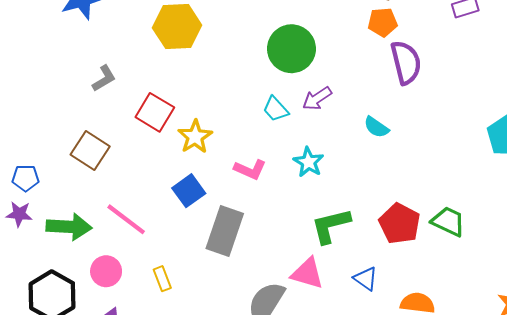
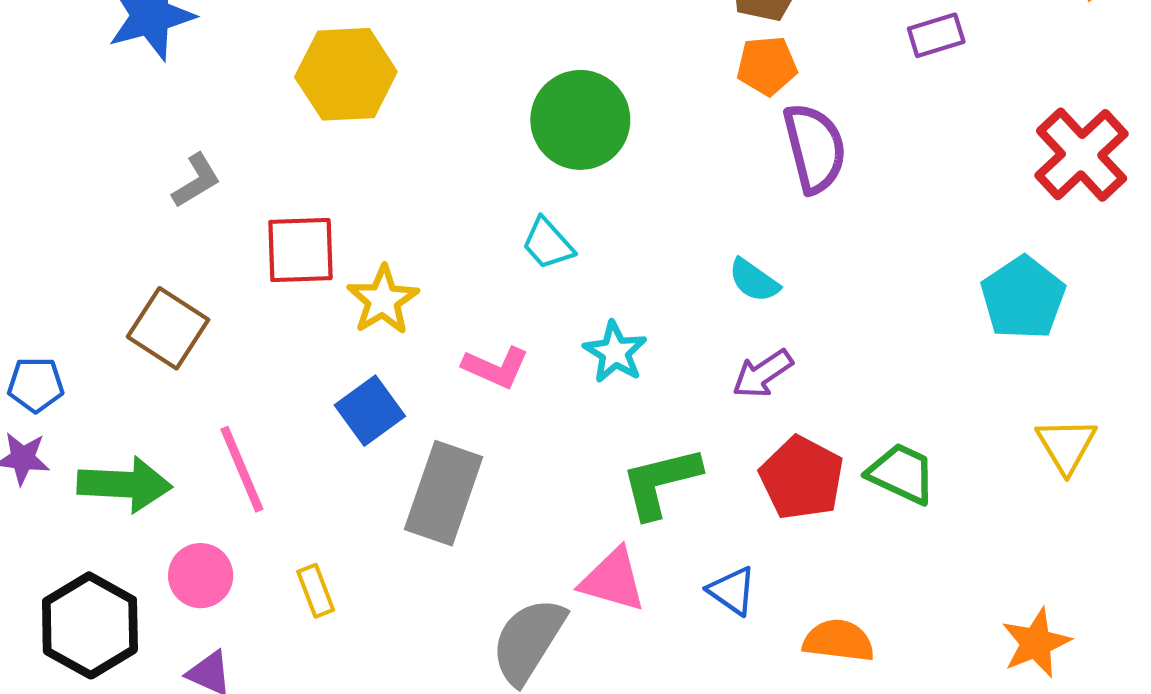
purple arrow: (317, 99) -> (763, 374), moved
red square: (155, 112) -> (300, 250), turned -33
pink line: (126, 219) -> (242, 469), turned 30

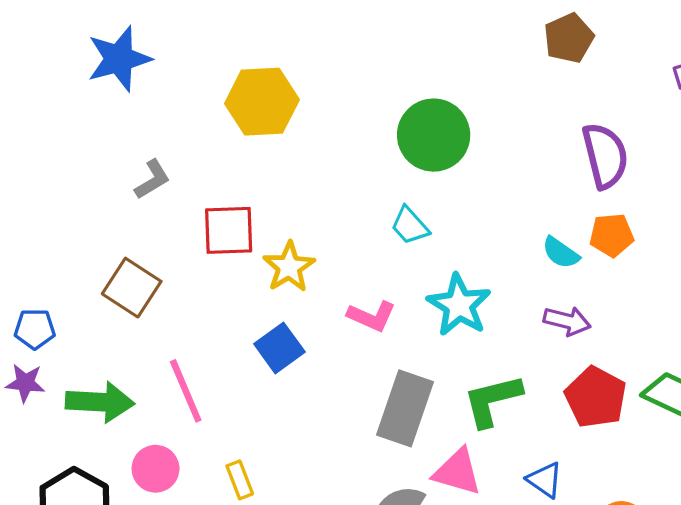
orange pentagon: (767, 66) -> (612, 235), moved
cyan star: (615, 352) -> (459, 305), size x1.4
purple arrow: (763, 374) -> (567, 321), turned -132
gray rectangle: (444, 493) -> (405, 408), moved

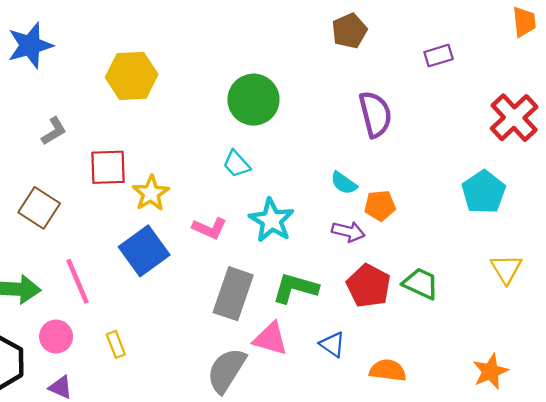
orange pentagon: (612, 235) -> (380, 206), moved
blue square: (279, 348) -> (144, 251), size x1.4
green L-shape: (492, 400) -> (295, 288), turned 30

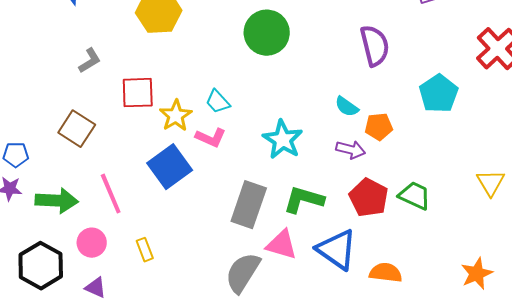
cyan trapezoid: (237, 164) -> (218, 102), moved
cyan pentagon: (484, 192) -> (439, 94), moved
pink L-shape: (210, 228) -> (211, 138), moved
blue triangle: (332, 344) -> (337, 250), size x1.8

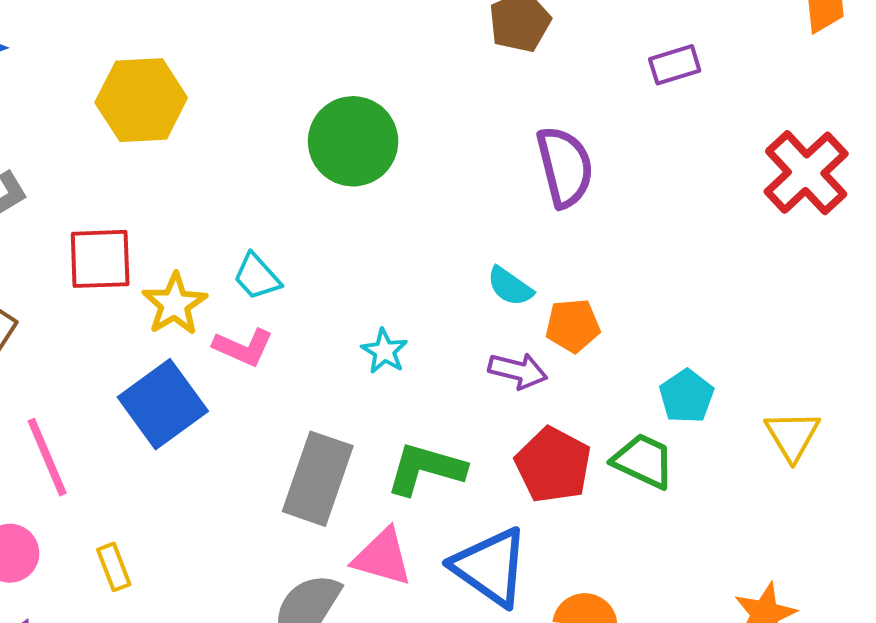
cyan pentagon: (439, 94) -> (686, 396), moved, size x0.7
cyan star: (283, 140) -> (384, 351), size x0.6

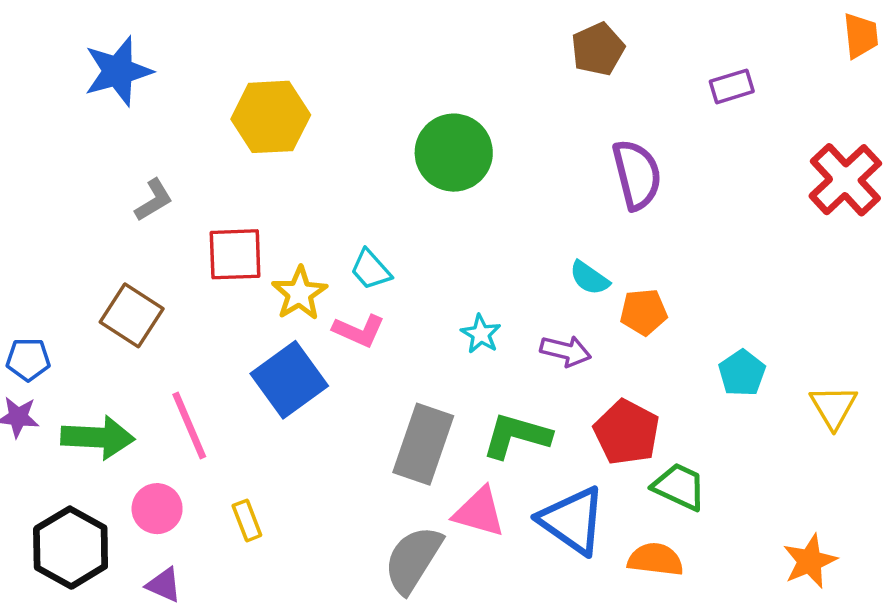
purple arrow: (518, 371) -> (566, 351), moved
green trapezoid: (643, 461) -> (679, 487), moved

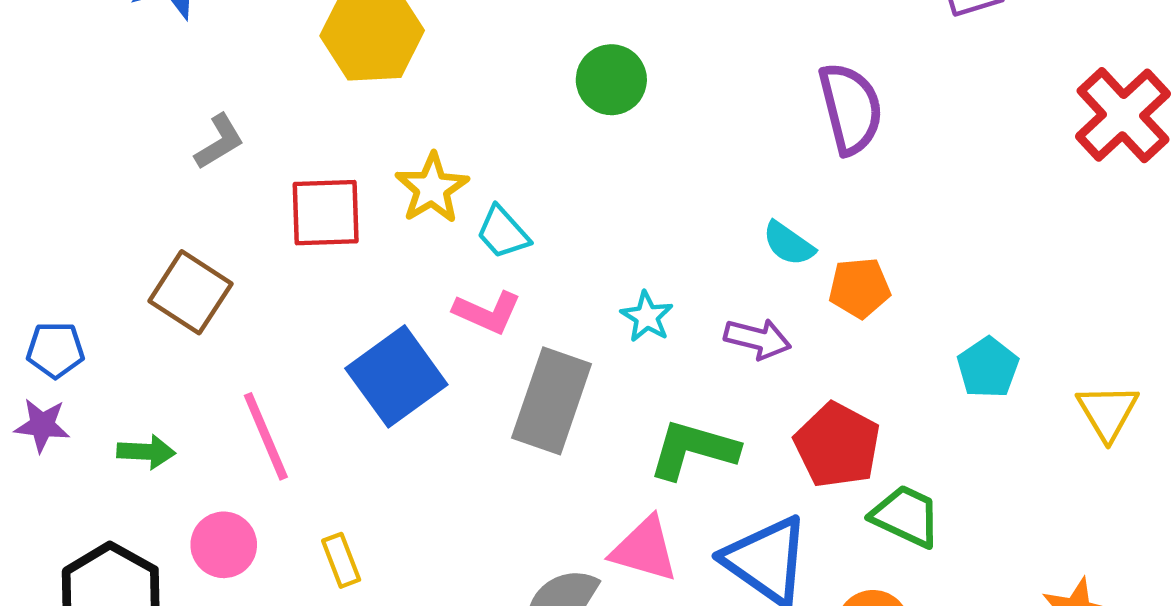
green circle: (454, 153) -> (611, 80), size x0.7
yellow star: (299, 293) -> (432, 188), moved
green arrow: (98, 437) -> (146, 452), size x0.6
gray rectangle: (423, 444) -> (552, 401), moved

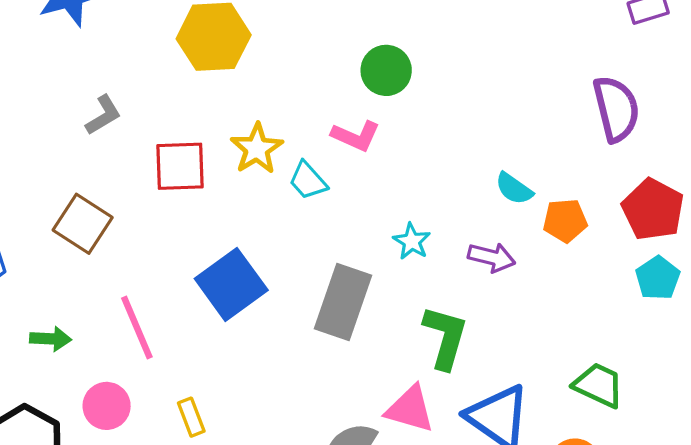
purple semicircle: (851, 108) -> (616, 109), moved
pink L-shape: (487, 312) -> (356, 136), moved
red pentagon: (837, 445) -> (653, 209), moved
green L-shape: (693, 450) -> (445, 337), turned 90

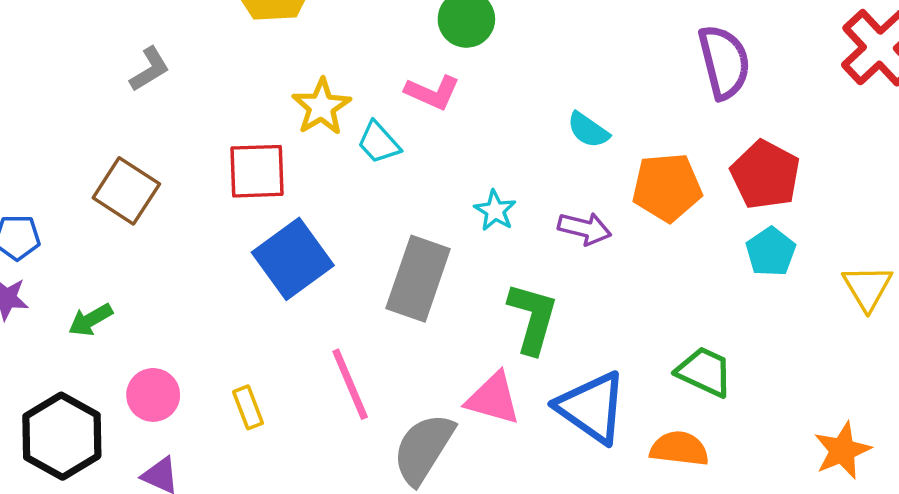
red square: (180, 166) -> (257, 171), moved
cyan semicircle: (514, 189) -> (588, 130), moved
orange pentagon: (565, 221) -> (667, 187), size x1.4
pink line: (137, 328) -> (350, 384), moved
green arrow: (51, 339) -> (90, 320), turned 147

